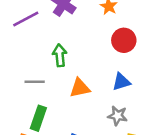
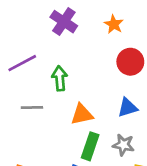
purple line: (26, 19) -> (22, 63), moved
green rectangle: (38, 118) -> (90, 146), moved

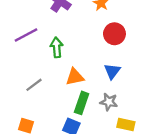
gray line: (32, 107) -> (34, 85), moved, turned -36
blue triangle: (128, 107) -> (112, 71), turned -36

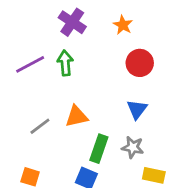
green arrow: (57, 47) -> (65, 63), moved
orange triangle: (75, 77) -> (76, 116), moved

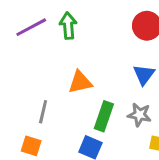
gray line: (40, 126) -> (43, 112), moved, turned -40

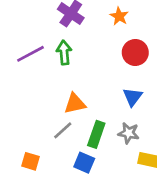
gray line: (43, 112) -> (63, 130), moved, turned 35

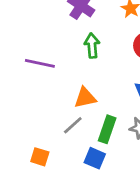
green arrow: (64, 52) -> (92, 46), moved
purple line: (31, 54) -> (40, 63), moved, turned 40

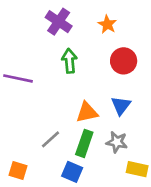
orange triangle: (85, 98) -> (87, 112), moved

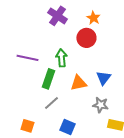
green arrow: (69, 61) -> (61, 58), moved
red circle: (124, 61) -> (86, 38), moved
green rectangle: (84, 143) -> (48, 79), moved

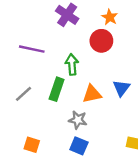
purple line: (27, 58) -> (32, 49), moved
gray line: (51, 103) -> (23, 94), moved
gray star: (100, 105) -> (78, 120), moved

